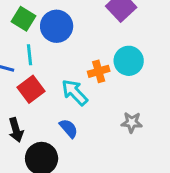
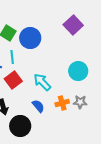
cyan circle: (129, 61) -> (78, 71), moved
orange cross: (99, 71) -> (62, 103), moved

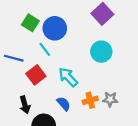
cyan line: (12, 57) -> (45, 49), moved, turned -32
cyan circle: (78, 71) -> (101, 52), moved

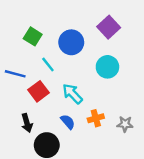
blue circle: (55, 28) -> (71, 42), moved
gray star: (110, 99) -> (125, 124), moved

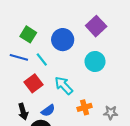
blue line: (15, 74) -> (19, 57), moved
blue semicircle: (68, 122) -> (48, 111), moved, turned 96

